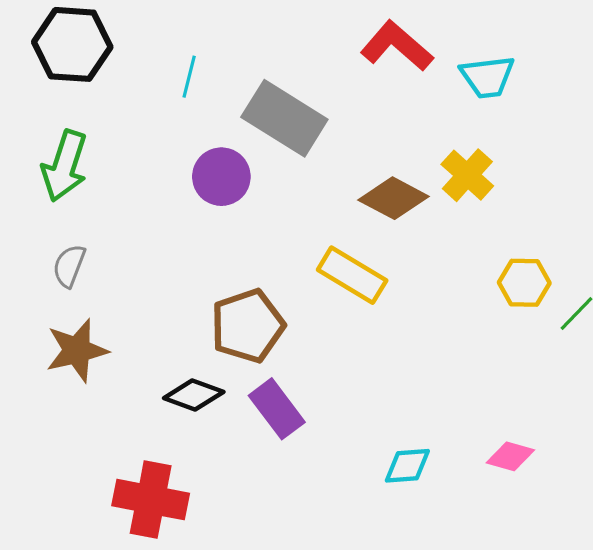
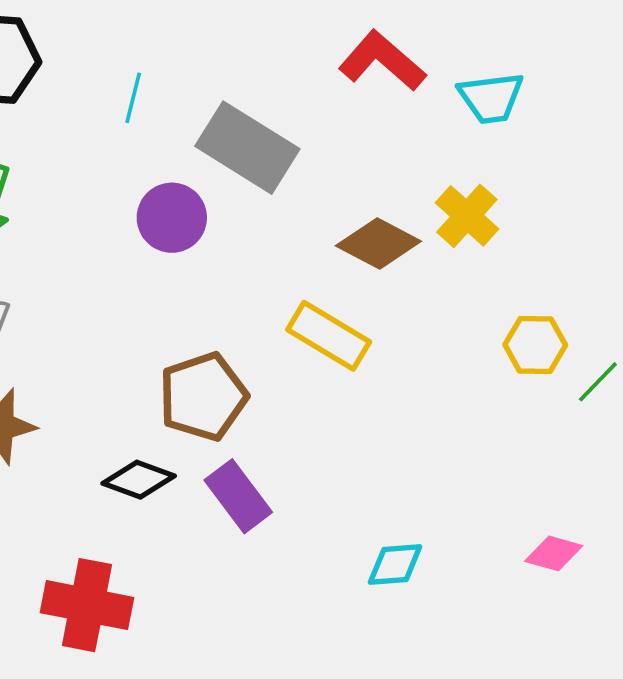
pink diamond: (510, 456) -> (554, 553), moved

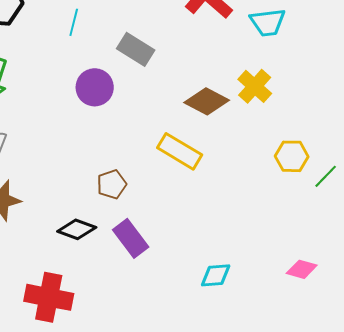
gray rectangle: (247, 148) -> (136, 49), size x0.7
brown pentagon: (203, 397) -> (112, 184), size x0.6

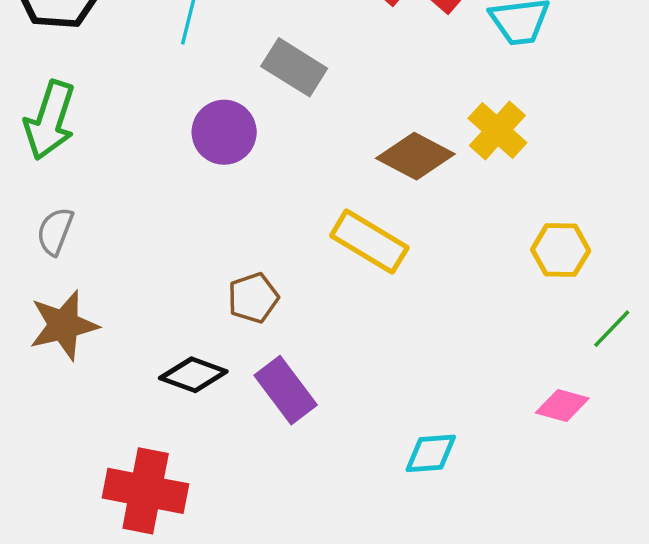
green line: (326, 176) -> (612, 329), moved
pink diamond: (302, 269) -> (562, 405), moved

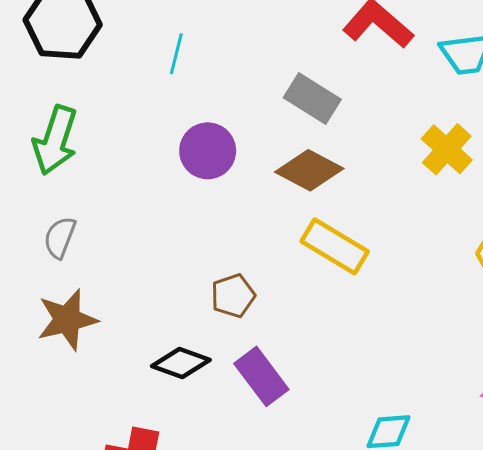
gray rectangle: (294, 67) -> (312, 99), moved
brown diamond: (415, 156) -> (309, 170), moved

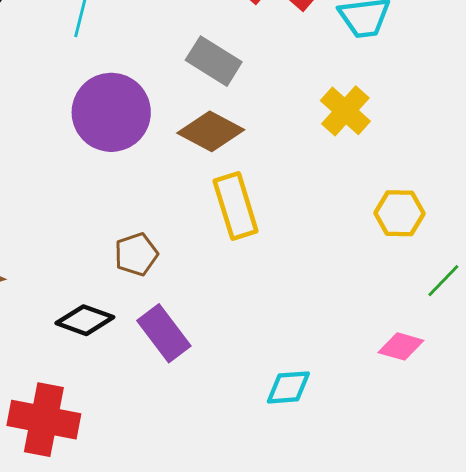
purple circle: (208, 151) -> (111, 112), size x1.4
yellow rectangle: (335, 246) -> (236, 206), turned 42

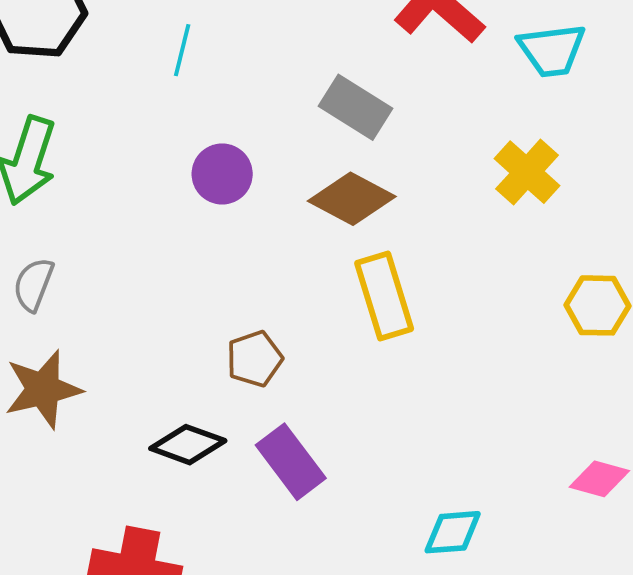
purple circle: (111, 112) -> (222, 174), size x0.6

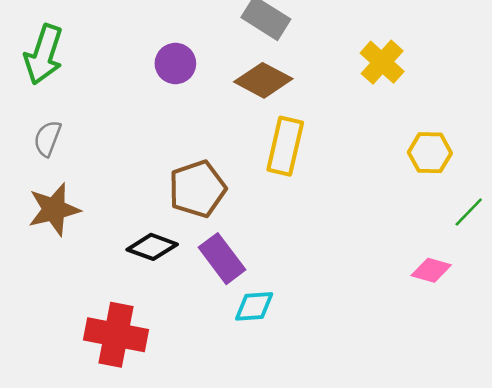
yellow rectangle: (384, 296) -> (285, 146), turned 30
brown pentagon: (255, 359) -> (197, 189), size x1.5
cyan diamond: (453, 532) -> (254, 306), moved

